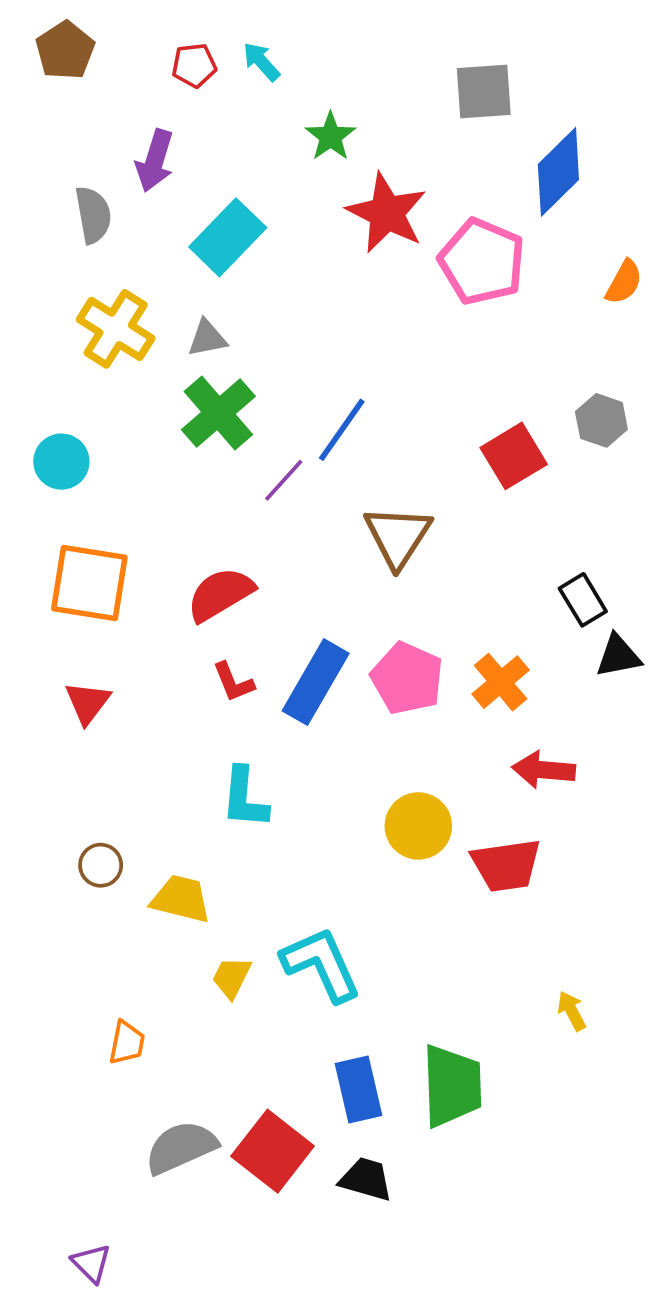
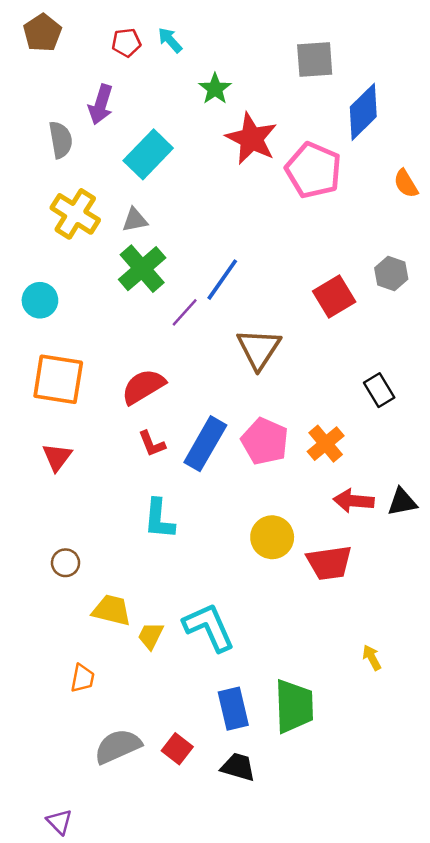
orange semicircle: (624, 282) -> (406, 184), turned 120
black triangle: (618, 656) -> (402, 502), moved
yellow trapezoid: (181, 899) -> (112, 610), moved
red square: (273, 1151) -> (177, 749), size x0.6

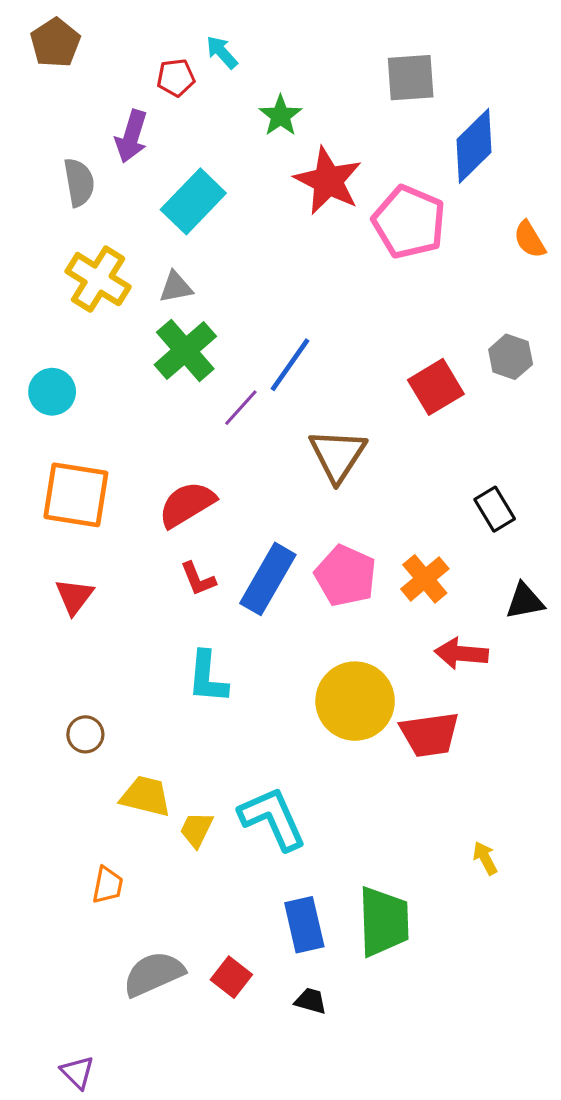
red pentagon: (126, 43) -> (176, 78), moved
black triangle: (402, 502) -> (525, 601), moved
yellow circle: (272, 537) -> (355, 701), size x1.4
black trapezoid: (238, 767) -> (311, 1001), size x0.7

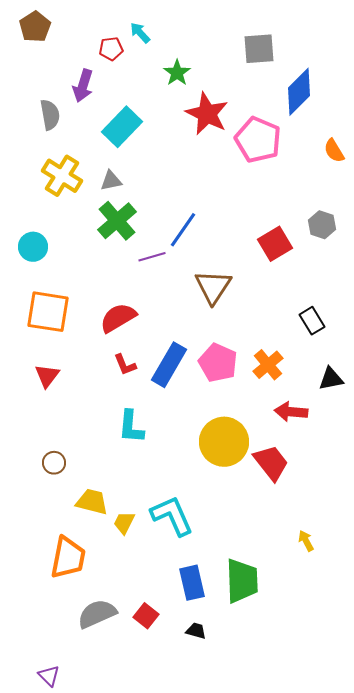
purple line: (241, 408) -> (152, 257), turned 32
red trapezoid: (430, 734) -> (271, 463), turned -120
orange trapezoid: (108, 885) -> (68, 558), size x1.8

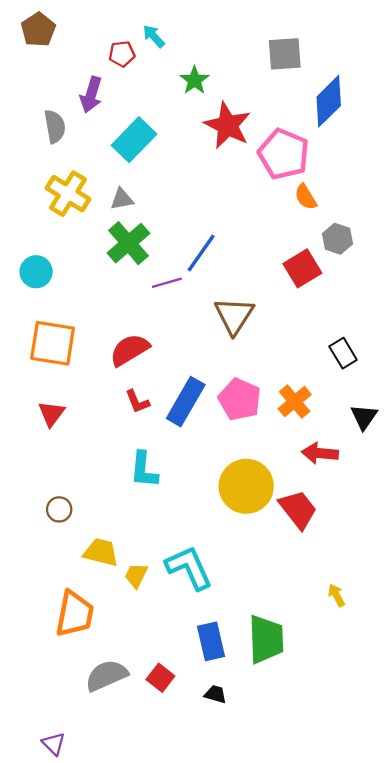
orange semicircle: (334, 151) -> (306, 197), moved
gray hexagon: (322, 225) -> (338, 239), moved
black triangle: (331, 379) -> (364, 417), turned -44

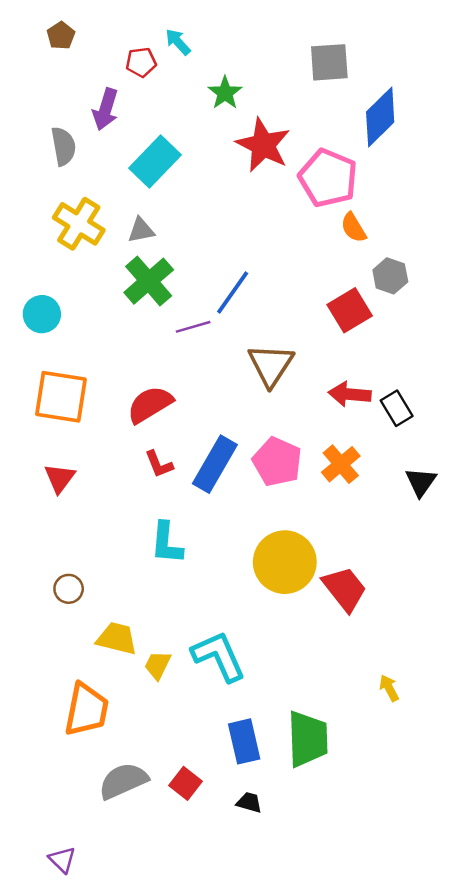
brown pentagon: (38, 30) -> (61, 36), moved, size x0.7
red arrow: (320, 453) -> (350, 394), moved

